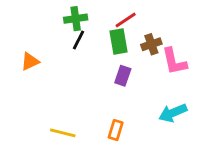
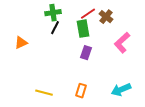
brown cross: (151, 44) -> (106, 17), moved, turned -32
pink L-shape: (174, 61) -> (122, 43), turned 60
cyan arrow: (173, 113) -> (121, 90), moved

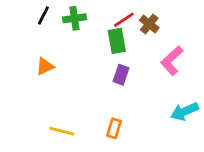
black line: (55, 28) -> (43, 16), moved
orange triangle: (21, 43) -> (45, 66), moved
cyan arrow: (121, 90) -> (185, 111), moved

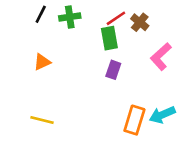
cyan arrow: (185, 111) -> (162, 115), moved
orange rectangle: (114, 128) -> (134, 120), moved, size x1.5
yellow line: (62, 131) -> (42, 120), moved

